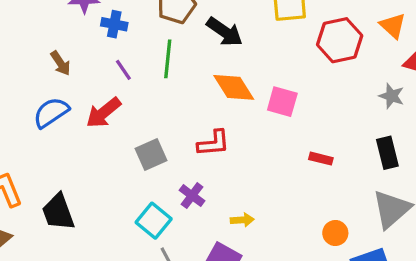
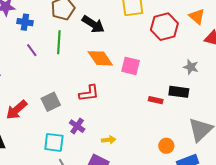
gray star: (391, 96) -> (191, 67), moved
red arrow: (104, 113) -> (17, 110), moved
black rectangle: (387, 153) -> (179, 92), moved, turned -66
cyan square: (154, 221) -> (54, 142), turned -30

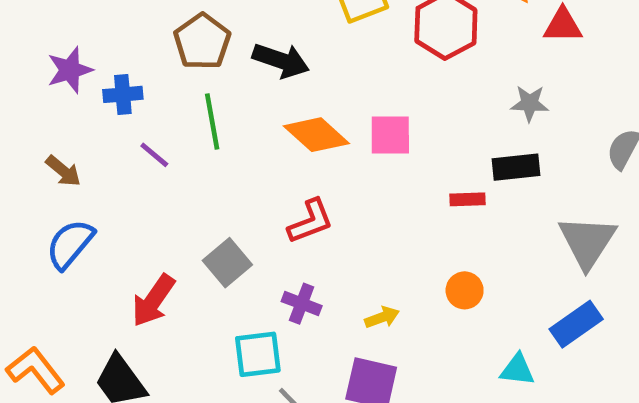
orange circle: (166, 146) -> (465, 290), moved

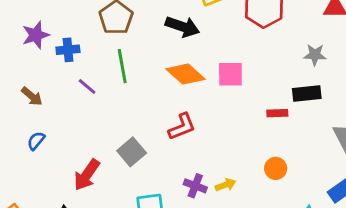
black arrow: (281, 60) -> (182, 27), moved
blue semicircle: (70, 244) -> (36, 141), size x0.6
purple cross: (302, 304) -> (195, 186), moved

